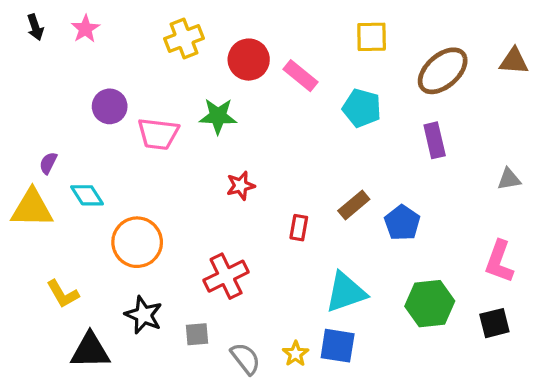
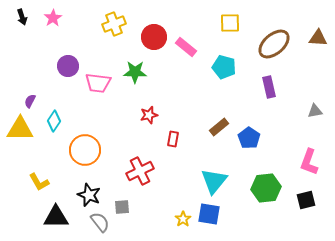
cyan diamond: (87, 195) -> (54, 121), turned 65
red rectangle: (299, 228) -> (173, 139), moved
cyan triangle: (346, 292) -> (214, 181), turned -32
gray semicircle: (245, 359) -> (100, 222), moved

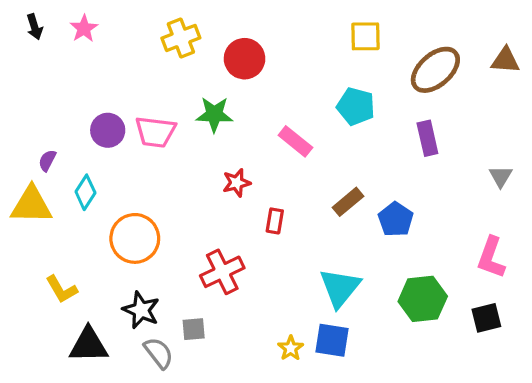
pink rectangle: (186, 47) -> (295, 141), moved
purple circle: (68, 66) -> (108, 130), moved
gray triangle: (315, 111) -> (501, 176), turned -49

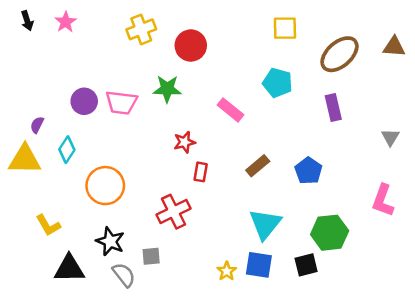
brown rectangle: (348, 202) -> (258, 166), moved
red rectangle: (275, 221) -> (201, 172), moved
black square: (486, 318) -> (306, 265), moved

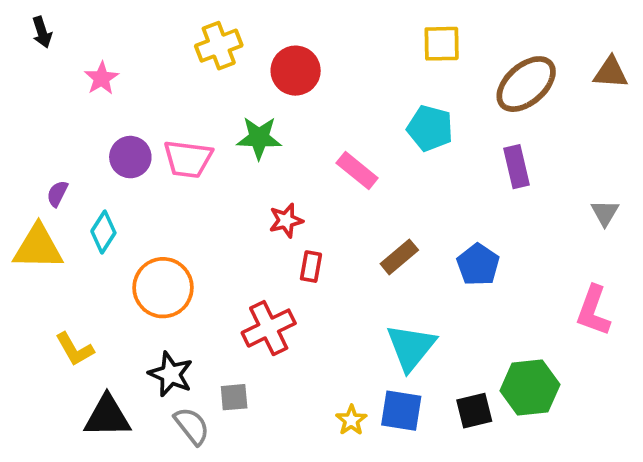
pink star: (66, 22) -> (102, 78), moved
green hexagon: (330, 233) -> (530, 388), moved

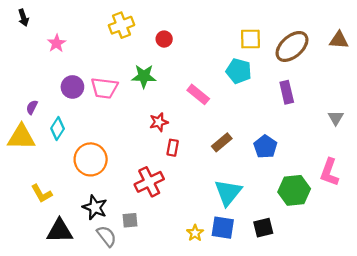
yellow square: (442, 44) -> (250, 39), moved
red circle: (296, 71) -> (164, 39), size x0.6
green hexagon: (530, 388) -> (294, 190), moved

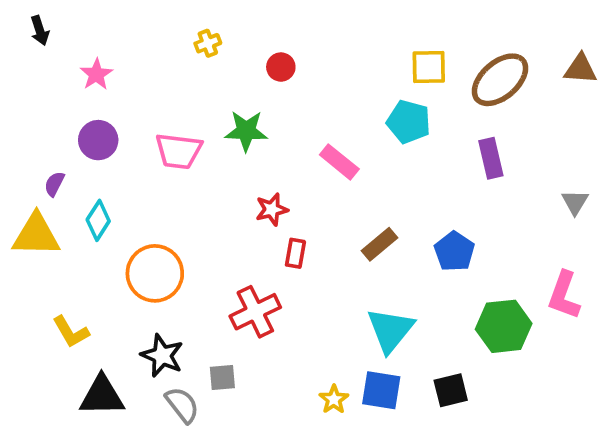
yellow cross: (121, 25) -> (208, 43), size x0.6
purple circle: (72, 87) -> (98, 140), moved

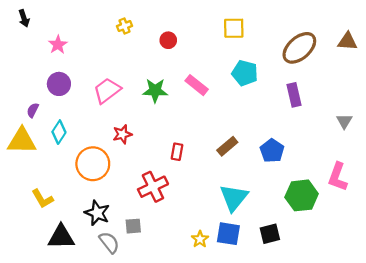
yellow square: (429, 67) -> (234, 28), moved
green star: (246, 131) -> (155, 91), moved
pink trapezoid: (179, 151) -> (107, 91), turned 136
pink rectangle: (339, 162) -> (197, 85), moved
red star: (272, 209) -> (122, 134), moved

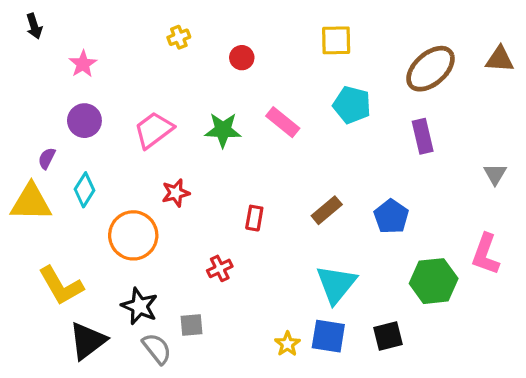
red cross: (153, 187) -> (220, 268), size x0.6
yellow L-shape: (43, 199) -> (61, 286), size x1.4
black triangle: (61, 237) -> (88, 341), turned -36

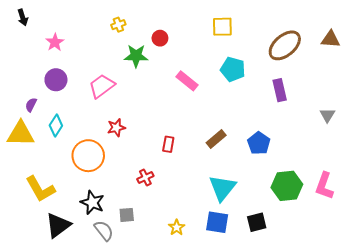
green star: (223, 130) -> (136, 56), moved
pink L-shape: (486, 254) -> (324, 186), moved
yellow star: (287, 344) -> (177, 227), moved

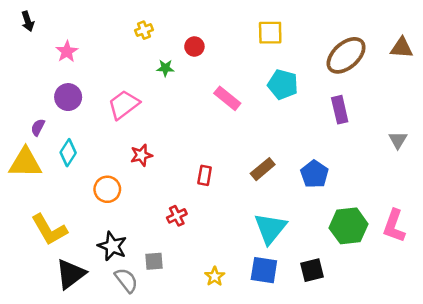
green star: (136, 56) -> (165, 68), size x0.6
orange circle: (88, 156) -> (107, 189), size x0.7

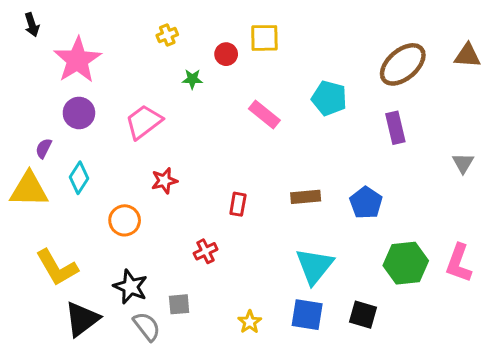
yellow square: (270, 33) -> (264, 38), moved
pink star: (67, 52) -> (77, 60), size x1.8
brown rectangle: (263, 169) -> (306, 197), turned 35
black square: (312, 270) -> (363, 315), turned 30

